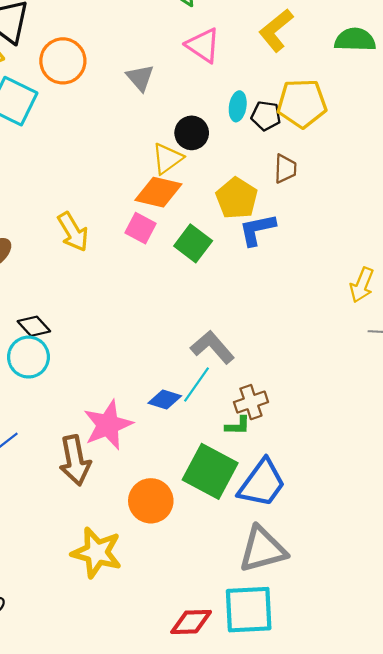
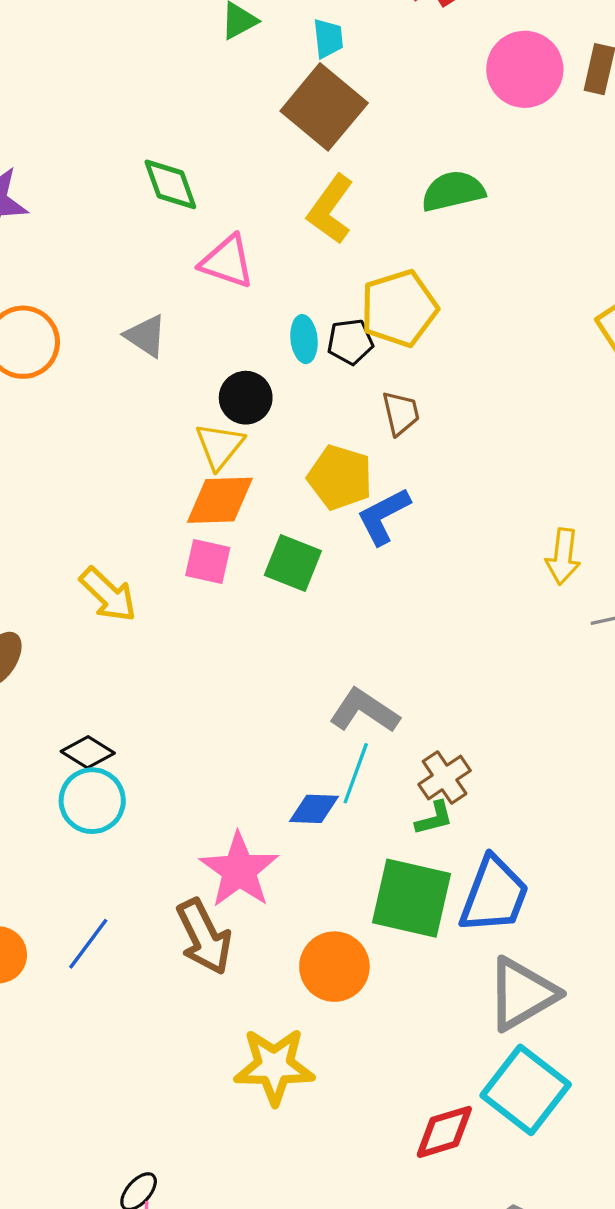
cyan square: (249, 610) -> (526, 1090), turned -34

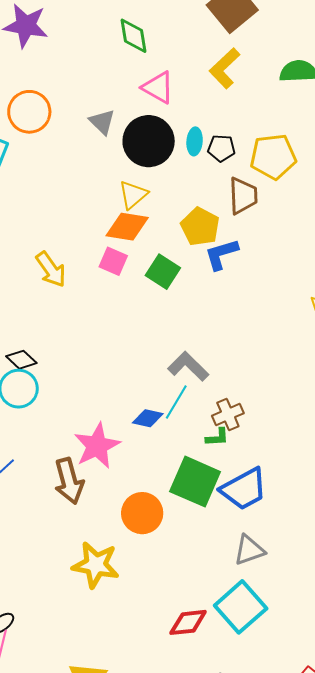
yellow pentagon: (399, 308) -> (273, 157), moved
black circle: (246, 398) -> (149, 141), moved, size x1.6
brown trapezoid: (401, 413) -> (243, 196), size x1.4
blue trapezoid: (494, 895) -> (244, 489), turned 30
gray triangle: (522, 994) -> (249, 550), size x0.7

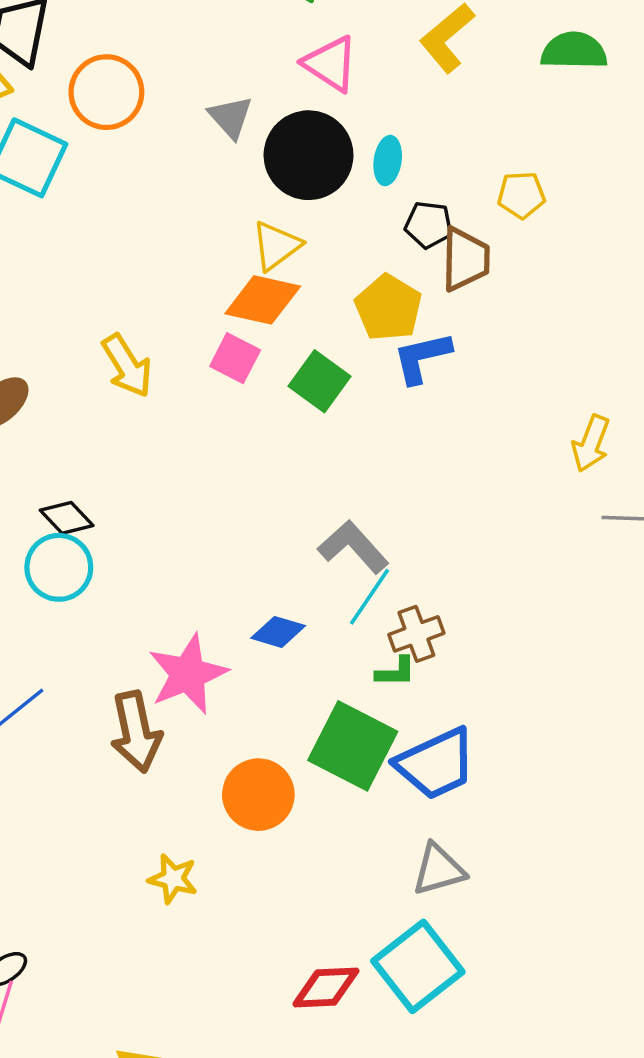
black pentagon: (221, 148) -> (429, 225), moved
yellow pentagon: (273, 157) -> (521, 195), size x0.6
cyan line: (176, 402) -> (369, 597), moved
yellow star: (96, 565) -> (173, 879), size x0.6

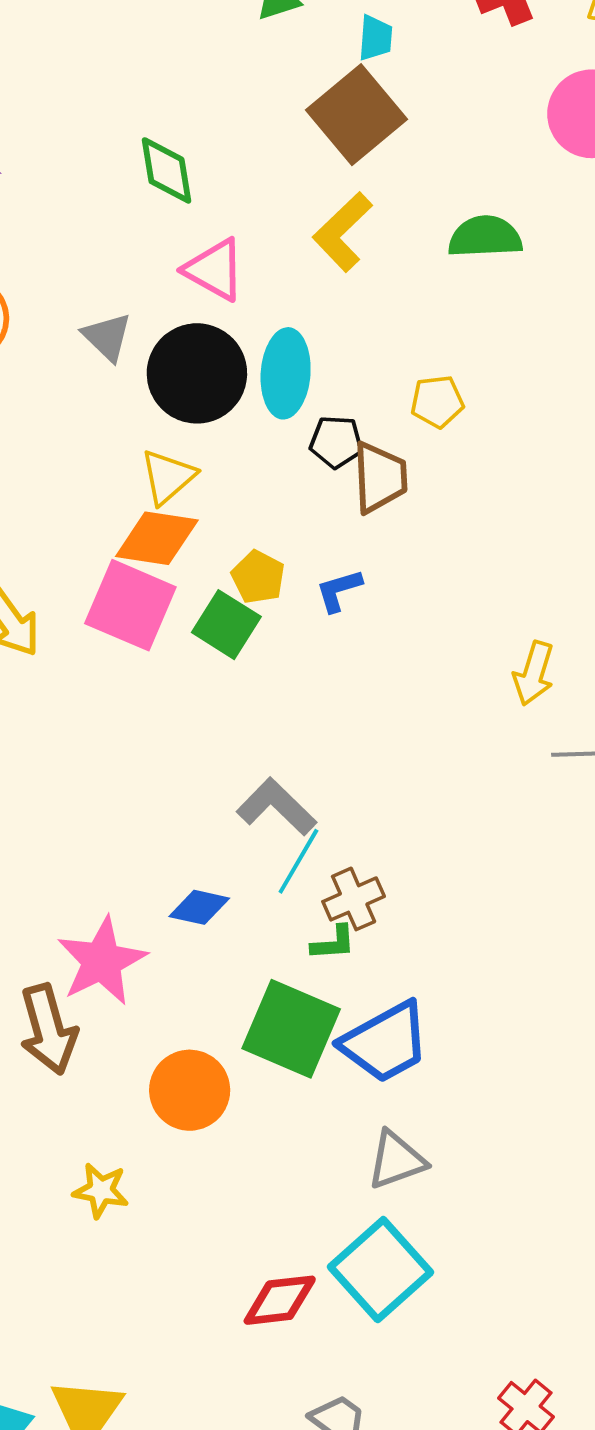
cyan ellipse: (388, 161) -> (286, 373), size x1.6
yellow pentagon: (388, 308) -> (258, 577), moved, size x0.7
blue L-shape: (422, 357) -> (339, 590), size x0.7
pink square: (235, 358) -> (130, 605), size x1.6

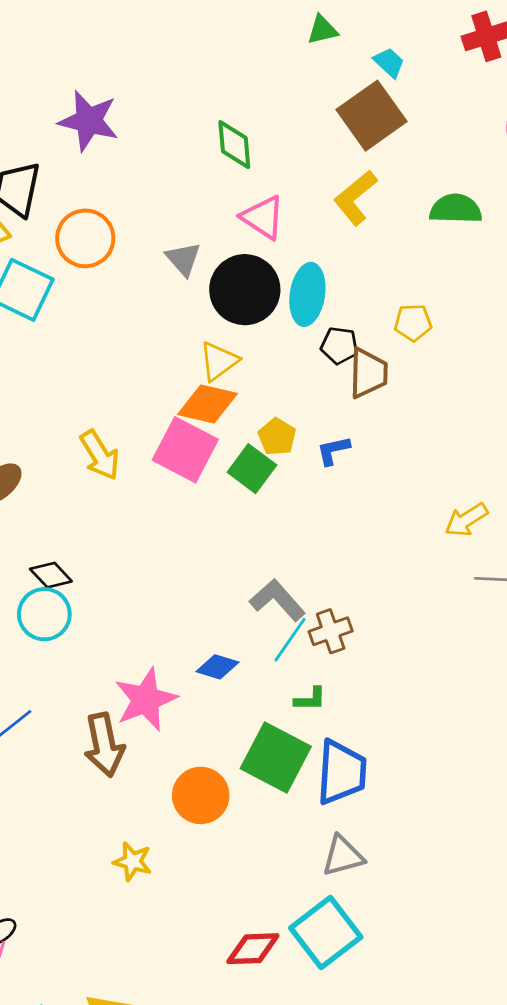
cyan trapezoid: (375, 38) -> (389, 62), turned -56
yellow arrow: (534, 673) -> (466, 520), turned 36
brown cross: (354, 899) -> (331, 631), moved
blue trapezoid: (385, 1042) -> (341, 772), turned -62

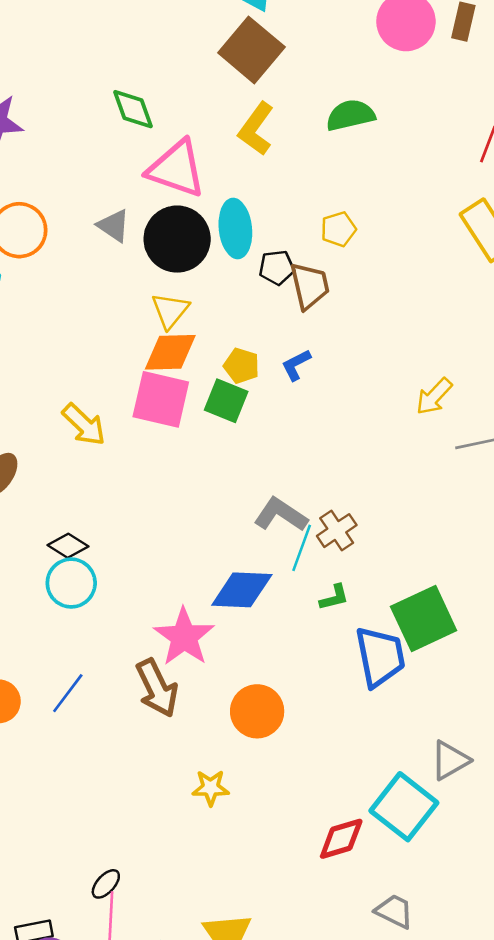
pink triangle: (263, 217) -> (176, 169), size x1.4
blue diamond: (217, 667) -> (242, 590), size x1.6
green square: (276, 758) -> (424, 618), moved, turned -38
gray triangle: (343, 856) -> (450, 760), moved

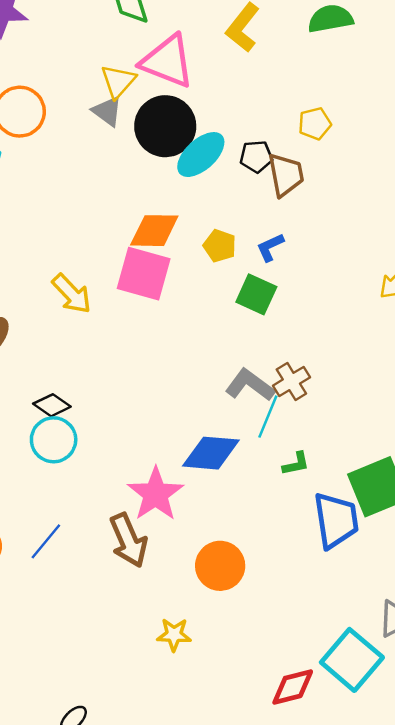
cyan ellipse: (235, 229) -> (201, 155), moved, turned 51
yellow triangle: (170, 311) -> (118, 81), moved
green square: (226, 401) -> (256, 294), moved
brown cross: (337, 531) -> (291, 382), moved

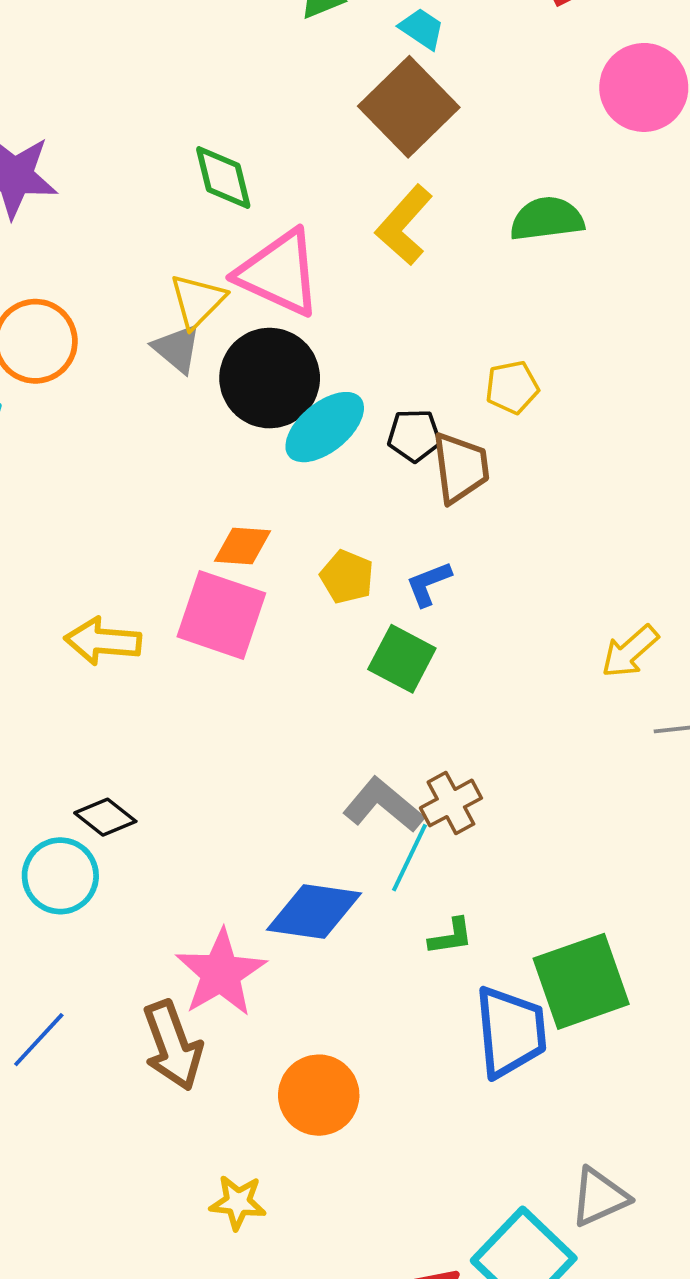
orange diamond: (154, 231) -> (243, 546), size x0.7
yellow arrow: (72, 294) -> (103, 641), turned 135
black diamond: (52, 405) -> (105, 817), moved

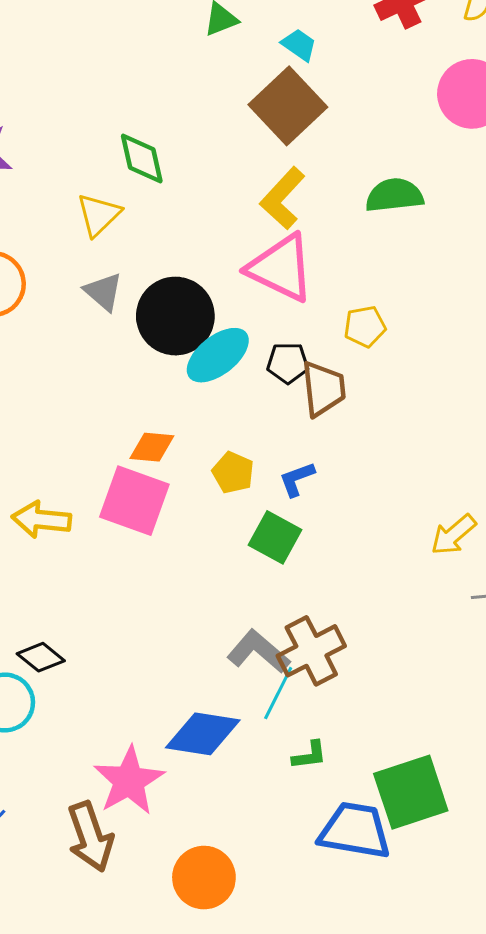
pink triangle: (279, 273) -> (281, 268), moved
yellow triangle: (197, 301) -> (99, 215), moved
brown cross: (451, 803) -> (311, 651), size x1.4
blue trapezoid: (511, 1032) -> (355, 831), turned -76

